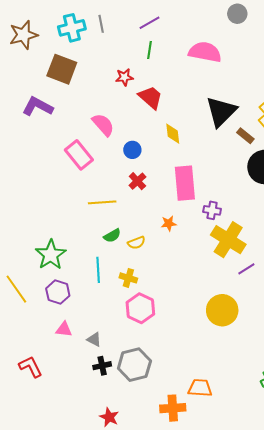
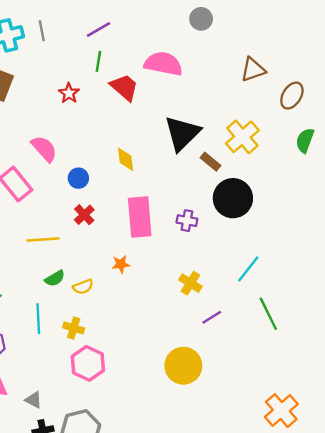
red star: (124, 77) -> (69, 93), turned -30
red trapezoid: (151, 97) -> (124, 87), moved
purple cross: (212, 210) -> (187, 221), moved
yellow cross: (228, 240) -> (190, 283), size x0.6

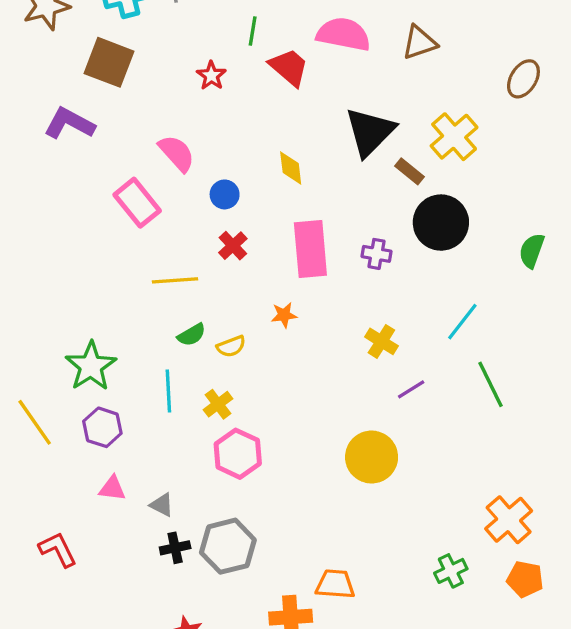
brown triangle: (253, 70) -> (419, 43), moved
green semicircle: (305, 140) -> (532, 251), moved
yellow cross: (74, 328) -> (218, 404), turned 36

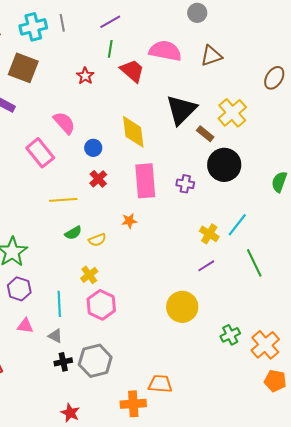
yellow diamond: (291, 168) -> (133, 132), size x1.6
yellow cross: (381, 341) -> (209, 234), moved
cyan line: (168, 391) -> (59, 304), moved
green cross: (451, 571) -> (230, 335), moved

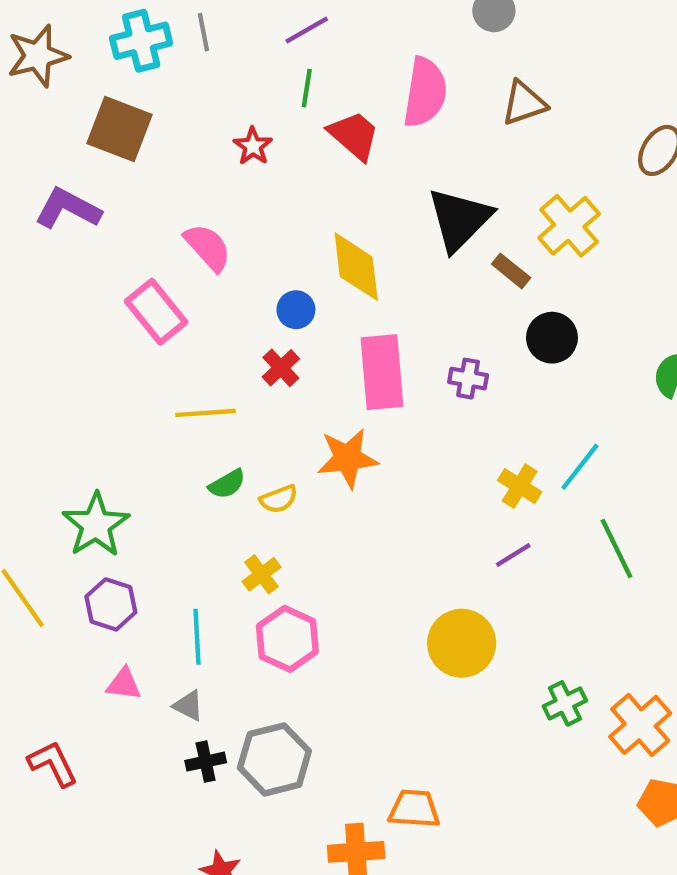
pink semicircle: (165, 51) -> (425, 92), turned 88
blue circle: (93, 148) -> (296, 310), moved
black circle: (224, 165) -> (552, 338), size x0.7
orange star: (129, 221) -> (348, 458), size x1.8

